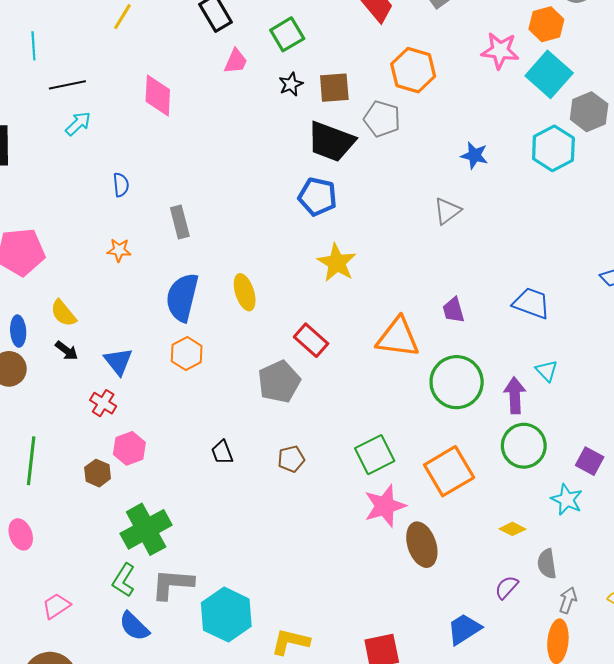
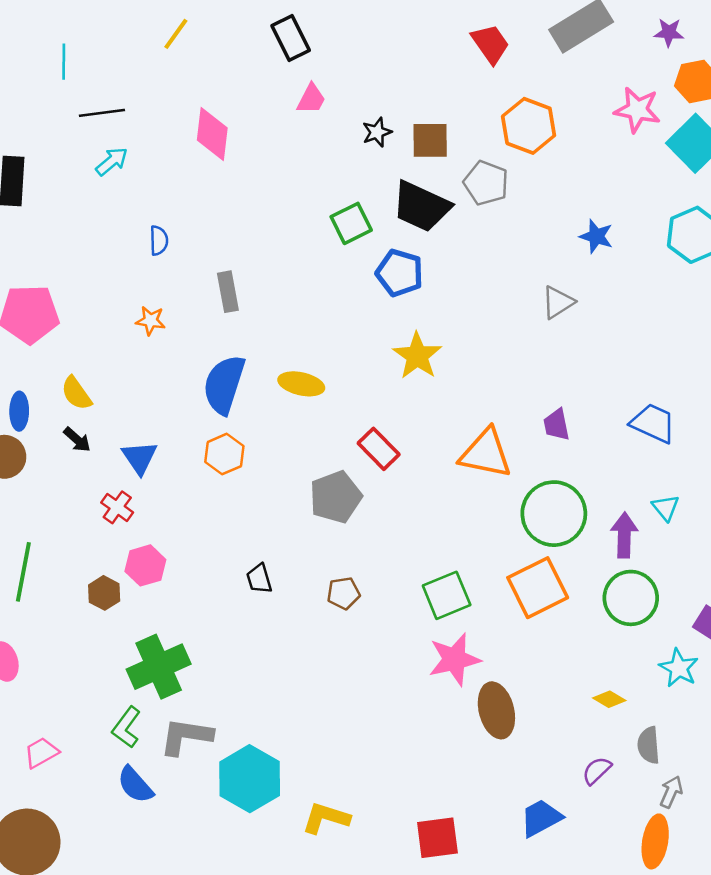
green square: (287, 34) -> (351, 223), moved
yellow ellipse: (245, 292) -> (301, 384), turned -64
orange square: (449, 471) -> (538, 588), moved

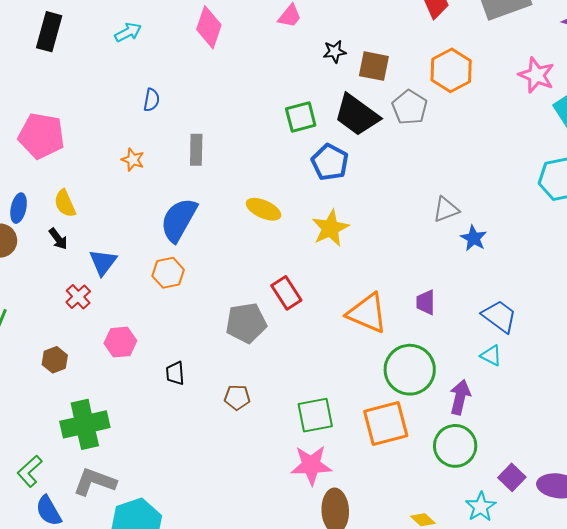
blue star: (596, 236) -> (474, 238), moved
yellow ellipse: (301, 384) -> (264, 209), moved
cyan triangle: (666, 508) -> (491, 355), moved, turned -35
pink hexagon: (145, 565) -> (120, 342), moved
green L-shape: (126, 727) -> (30, 471), moved

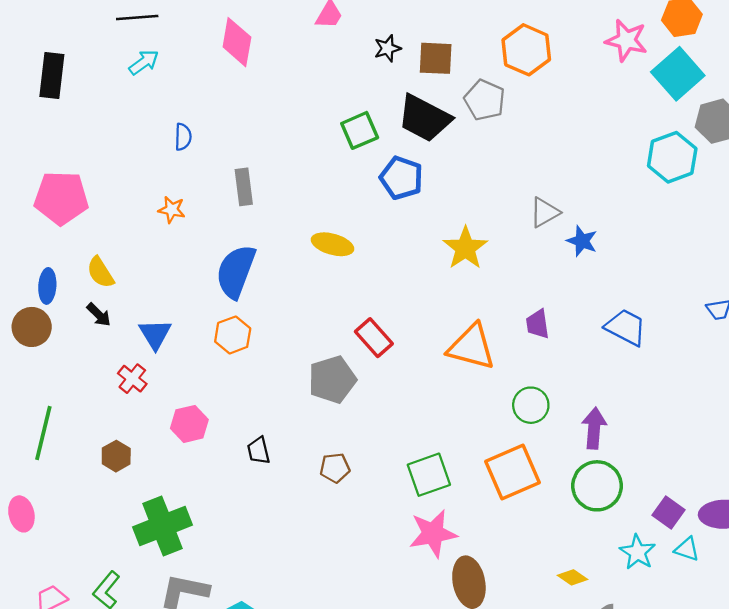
yellow star: (330, 228) -> (465, 248), moved
cyan triangle: (491, 355) -> (687, 549), moved
green circle: (410, 370) -> (531, 405), size x0.6

